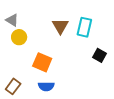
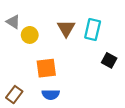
yellow circle: (19, 37) -> (30, 35), moved
orange square: (42, 62) -> (46, 68), turned -30

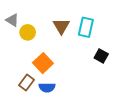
orange square: (46, 68) -> (43, 63), turned -36
brown rectangle: (14, 95) -> (27, 82), moved

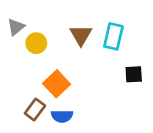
gray triangle: (12, 20) -> (16, 27), turned 48
black square: (101, 56) -> (134, 74), turned -32

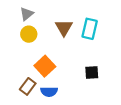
gray triangle: (16, 27) -> (27, 14), moved
black square: (134, 74) -> (92, 73), moved

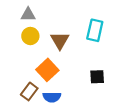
gray triangle: (27, 14) -> (28, 14), turned 40
brown triangle: (64, 28) -> (60, 41), moved

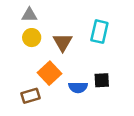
brown rectangle: (29, 91) -> (30, 96), turned 36
blue semicircle: (52, 97) -> (78, 87), moved

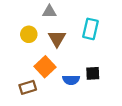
gray triangle: (29, 15) -> (49, 12), moved

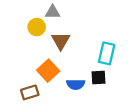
cyan rectangle: (91, 29) -> (107, 53), moved
yellow circle: (29, 34) -> (37, 27), moved

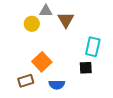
brown triangle: (61, 41) -> (66, 20), moved
blue semicircle: (76, 84) -> (57, 85), moved

